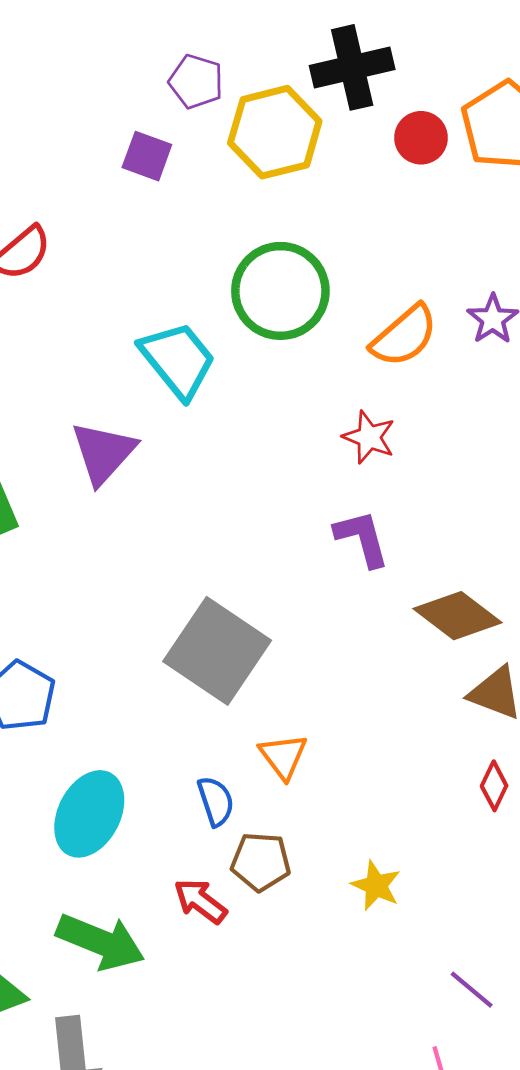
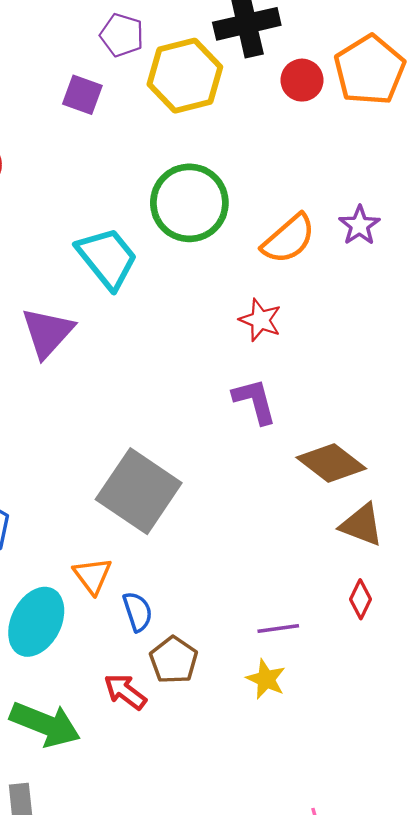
orange triangle: (283, 756) -> (93, 576), moved
brown pentagon: (261, 862) -> (174, 660), turned 30
purple line: (472, 990) -> (278, 629), moved, turned -48

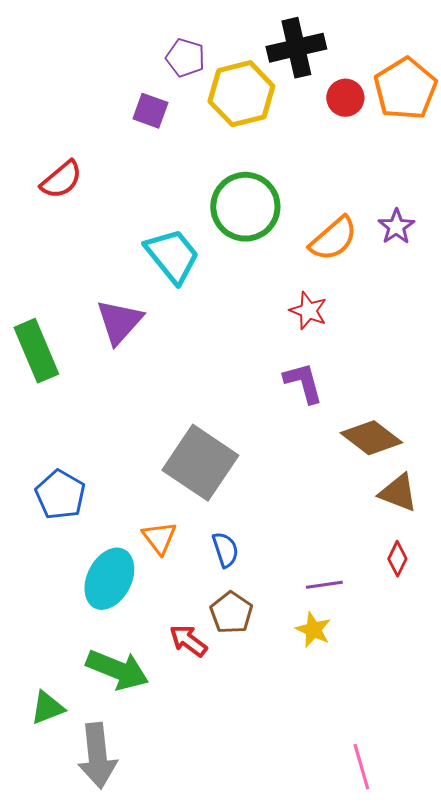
blue semicircle: (138, 612) -> (225, 550), moved

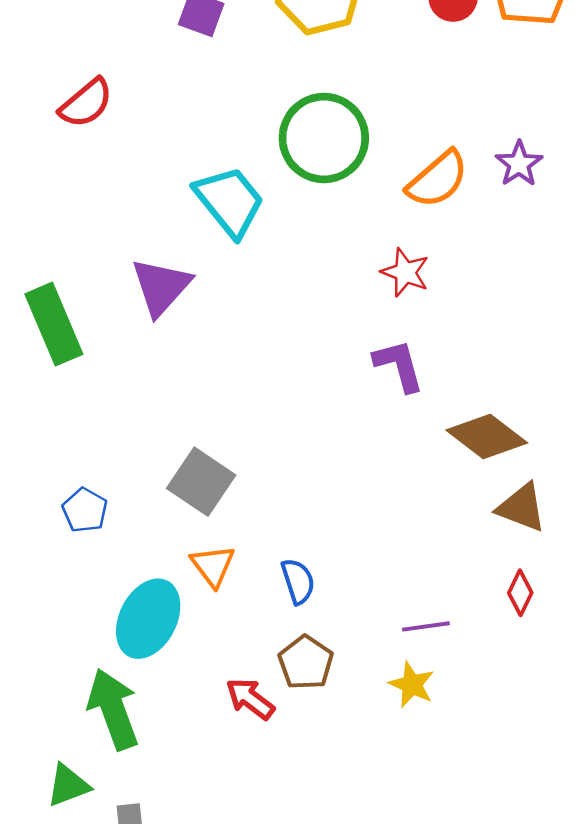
gray square: (200, 463) -> (201, 482), moved, size x0.7
blue pentagon: (60, 495) -> (85, 510), size x0.7
green arrow: (117, 670) -> (113, 709), moved, turned -132

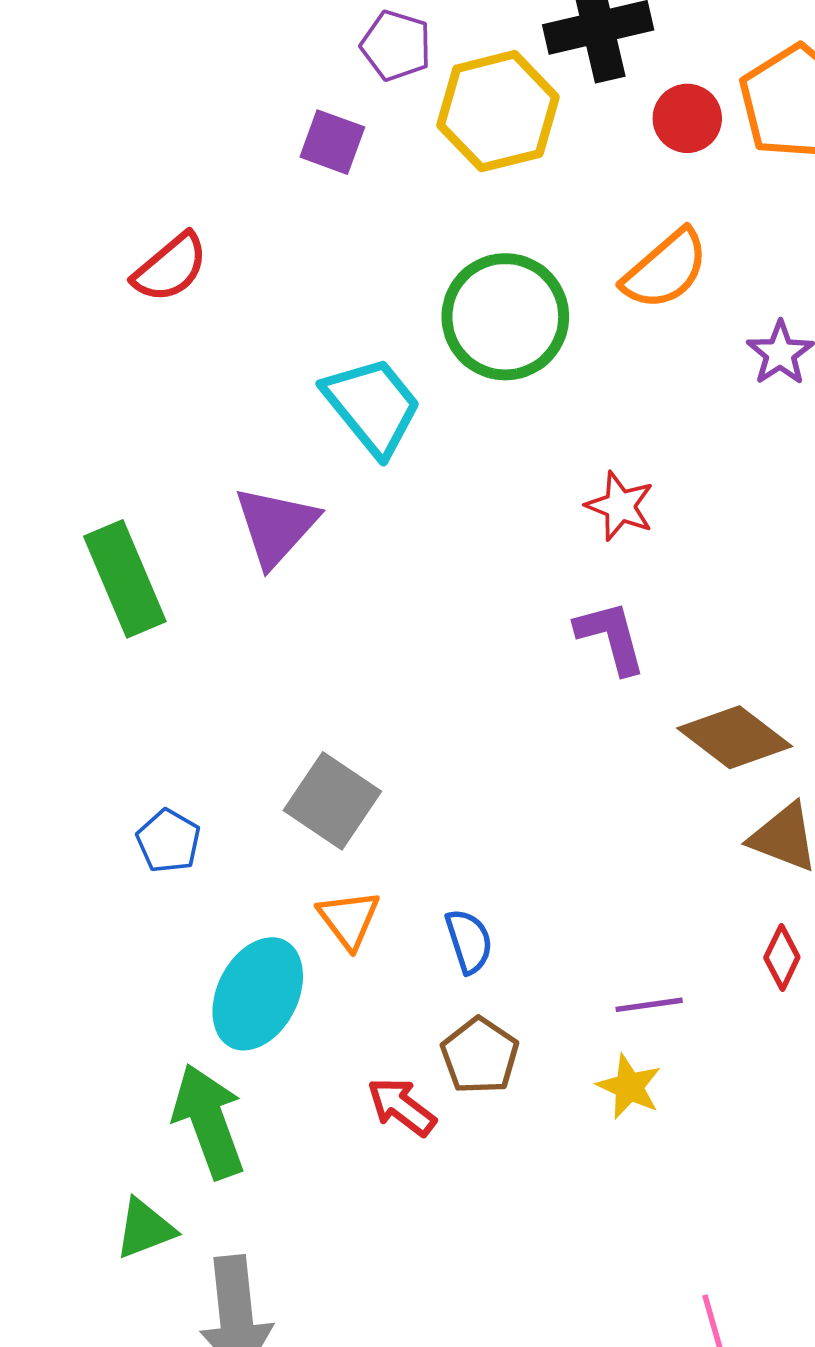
orange semicircle: (438, 179) -> (665, 269), moved

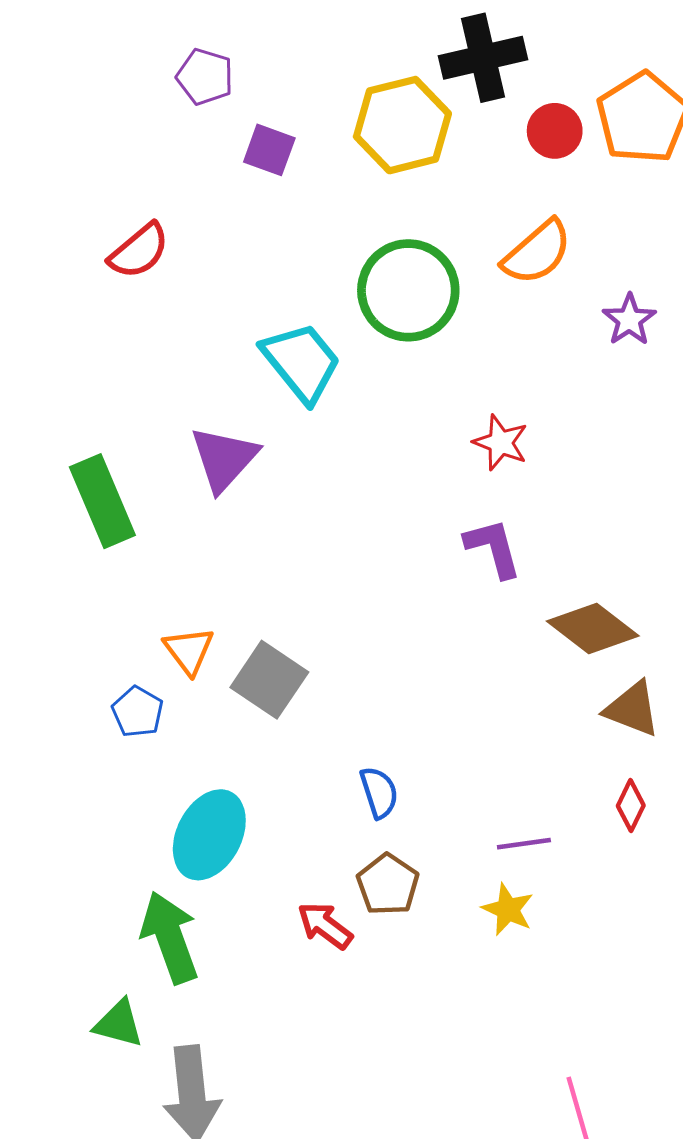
purple pentagon: (396, 46) -> (205, 77), moved
orange triangle: (349, 919) -> (189, 650), moved
green triangle: (145, 1229) -> (119, 1024), turned 36

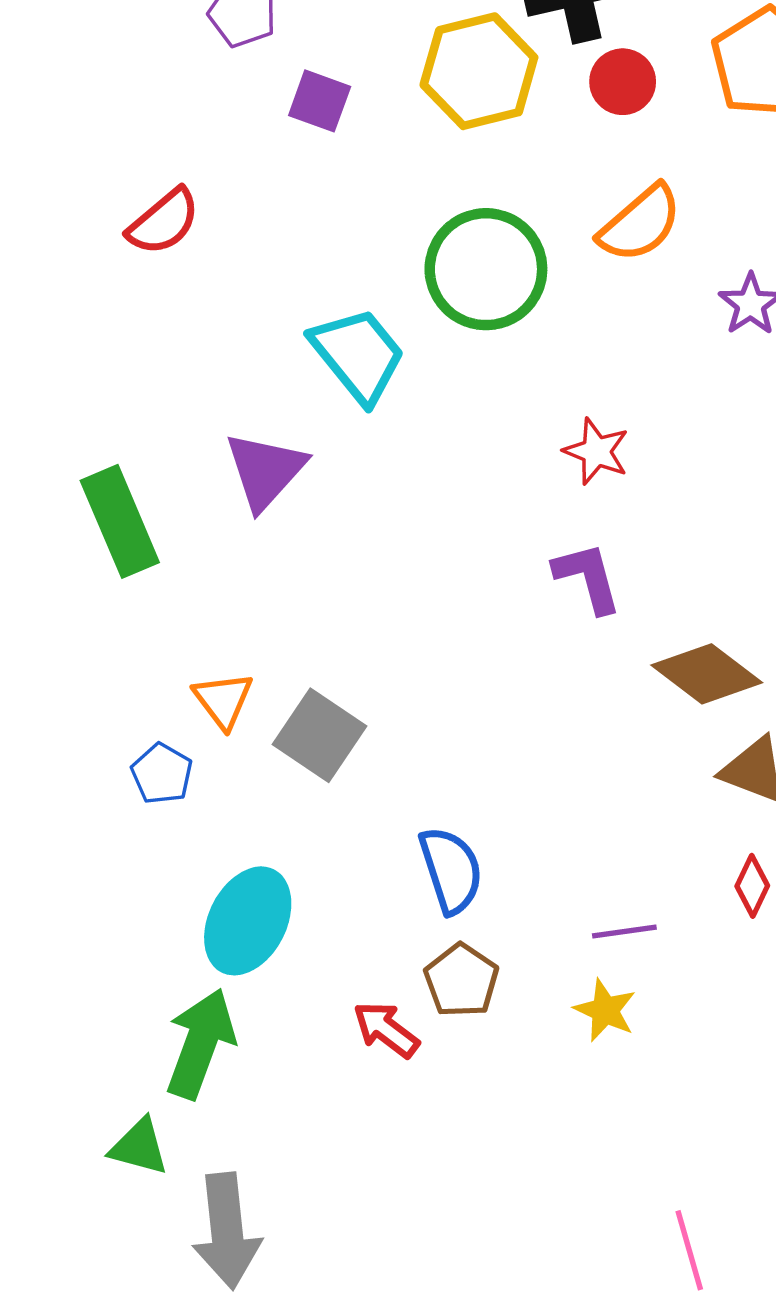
red circle: (555, 131) -> (623, 82), moved
blue semicircle: (379, 792) -> (451, 870), size x1.4
green arrow: (170, 937) -> (200, 1044), turned 40

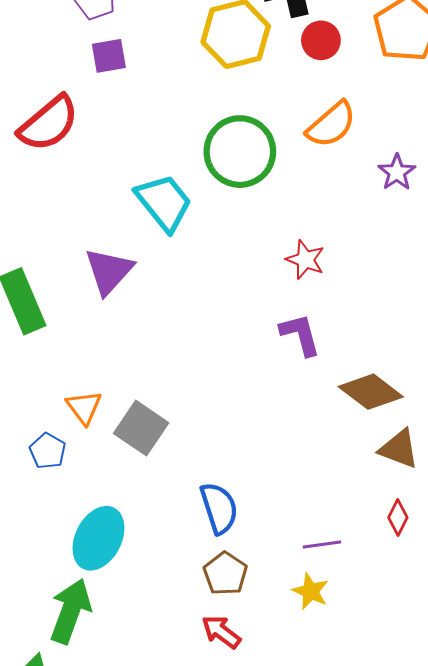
purple square: (320, 101) -> (109, 56), moved, turned -30
red semicircle: (164, 222) -> (49, 123), size x1.4
red arrow: (386, 1030) -> (221, 632), moved

